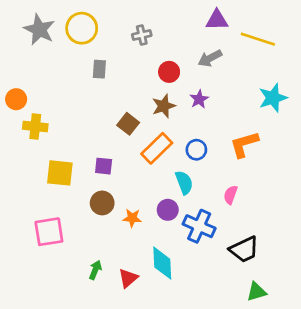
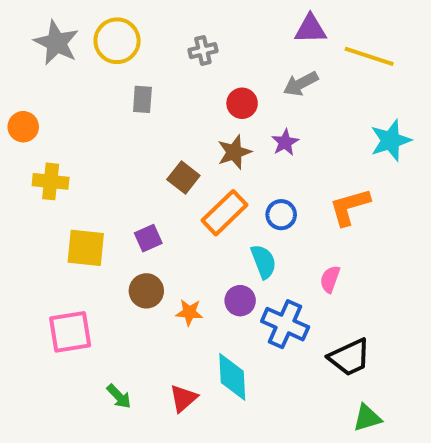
orange circle: (16, 99) -> (23, 127), moved
purple square: (104, 166) -> (148, 238), turned -30
green arrow: (95, 270) -> (119, 396), moved, turned 114

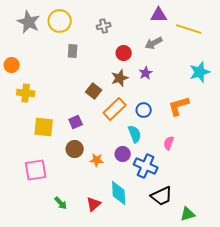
black trapezoid: (350, 357) -> (162, 196), moved

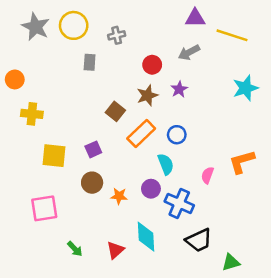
gray cross: (104, 26) -> (117, 35), moved
orange L-shape: (179, 106) -> (242, 162), moved

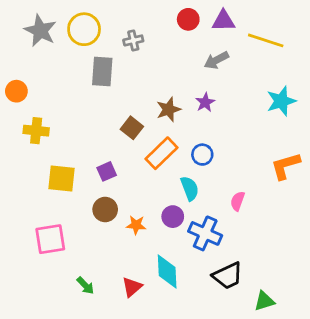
gray rectangle: (90, 62) -> (102, 71), size x1.5
red circle: (152, 65) -> (188, 19), moved
orange L-shape: (242, 162) -> (285, 166), moved

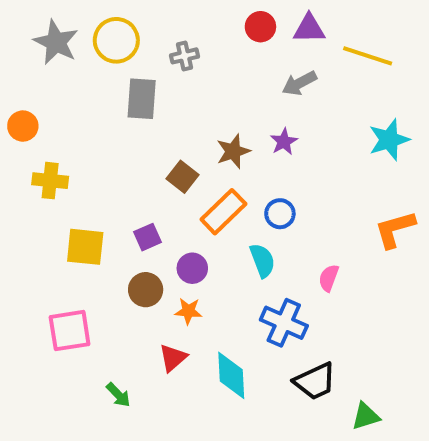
purple circle: (173, 217) -> (192, 268), moved
red triangle: (132, 287) -> (173, 358), moved

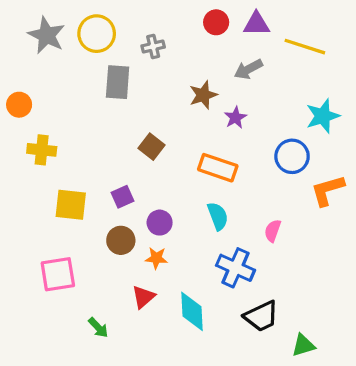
brown star: (233, 151) -> (203, 95), moved
orange rectangle: (223, 212) -> (218, 168), moved, turned 63
blue circle: (280, 214) -> (292, 156), moved, size x1.4

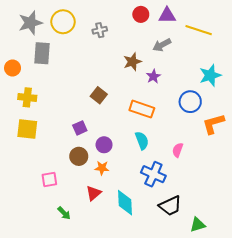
gray star: (47, 35) -> (30, 23), turned 30
gray rectangle: (118, 82) -> (42, 53), moved
yellow square: (71, 205) -> (27, 129), moved
pink square: (58, 274) -> (49, 179), moved, size x0.7

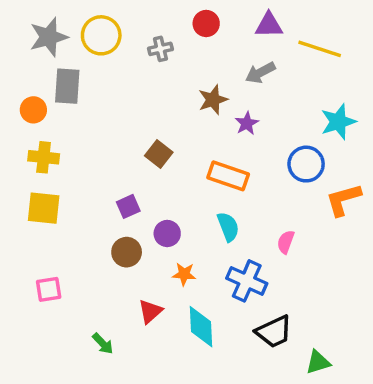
red circle: (141, 14) -> (206, 23), moved
orange circle: (13, 68) -> (33, 110), moved
orange star: (102, 168) -> (184, 274), moved
pink square: (49, 179) -> (49, 289), moved

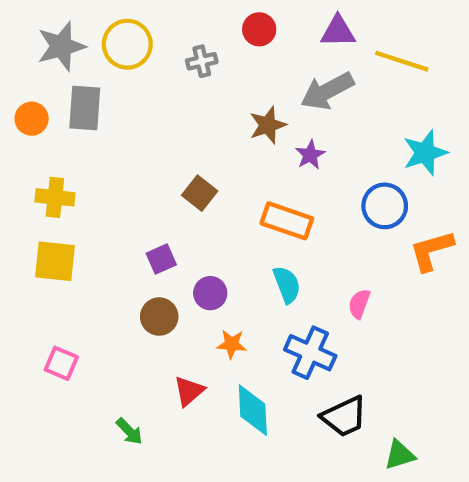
gray arrow: (260, 73) -> (327, 91), size x1.4
orange circle: (33, 110) -> (32, 119), moved
pink square: (49, 289) -> (61, 363), turned 32

